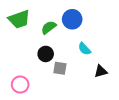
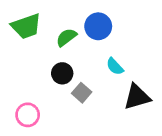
gray square: (60, 68) -> (82, 93), turned 32
black triangle: (101, 71) -> (137, 97), size x1.5

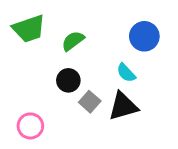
blue circle: (98, 26) -> (144, 36), moved
black triangle: (137, 97) -> (123, 106), moved

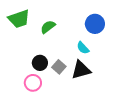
black circle: (68, 80) -> (40, 63), moved
pink circle: (30, 126) -> (33, 83), moved

